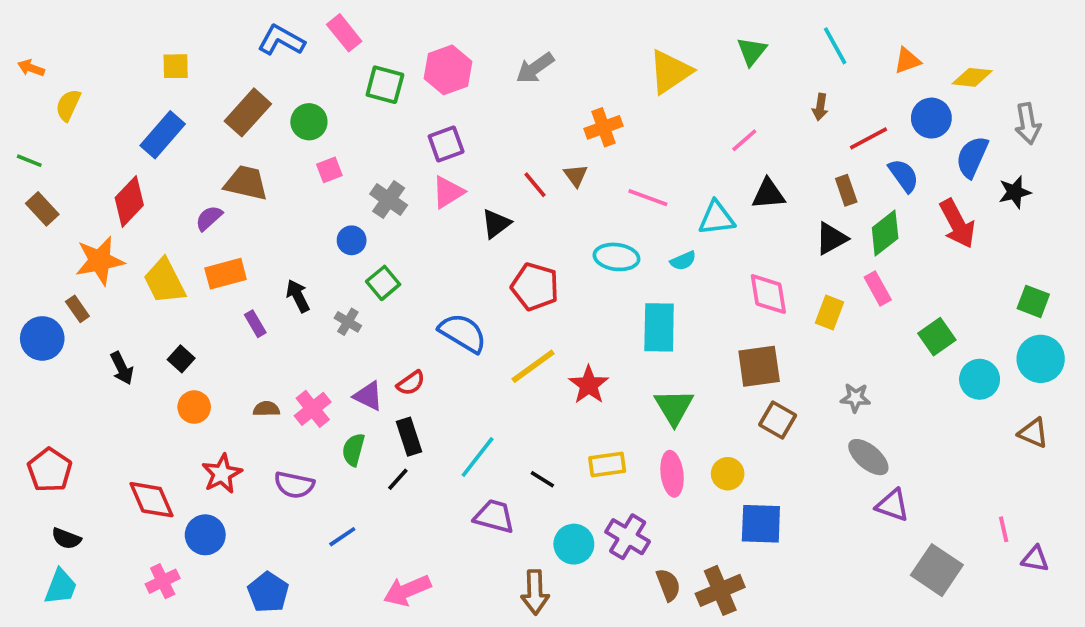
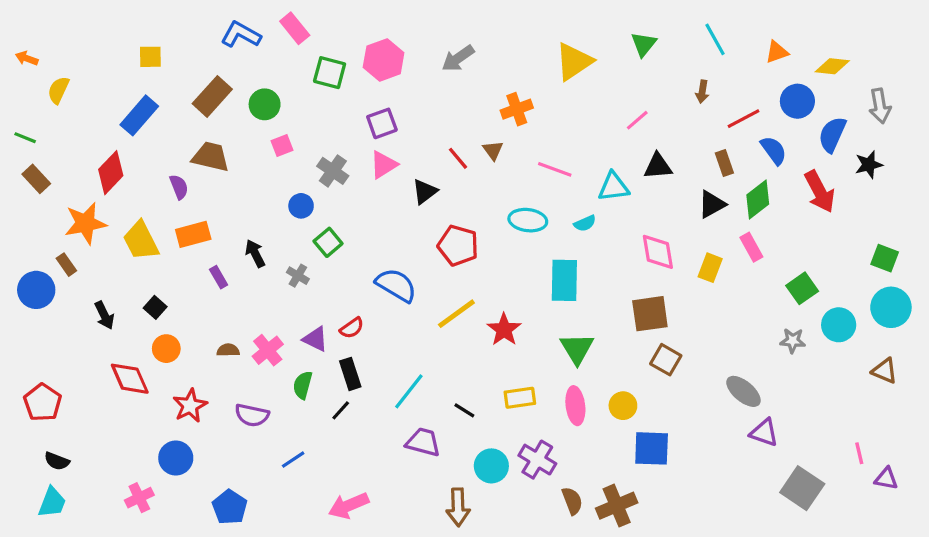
purple semicircle: (209, 218) -> (179, 187), turned 110
gray star: (855, 398) -> (793, 341), moved
red diamond: (152, 500) -> (130, 379), moved

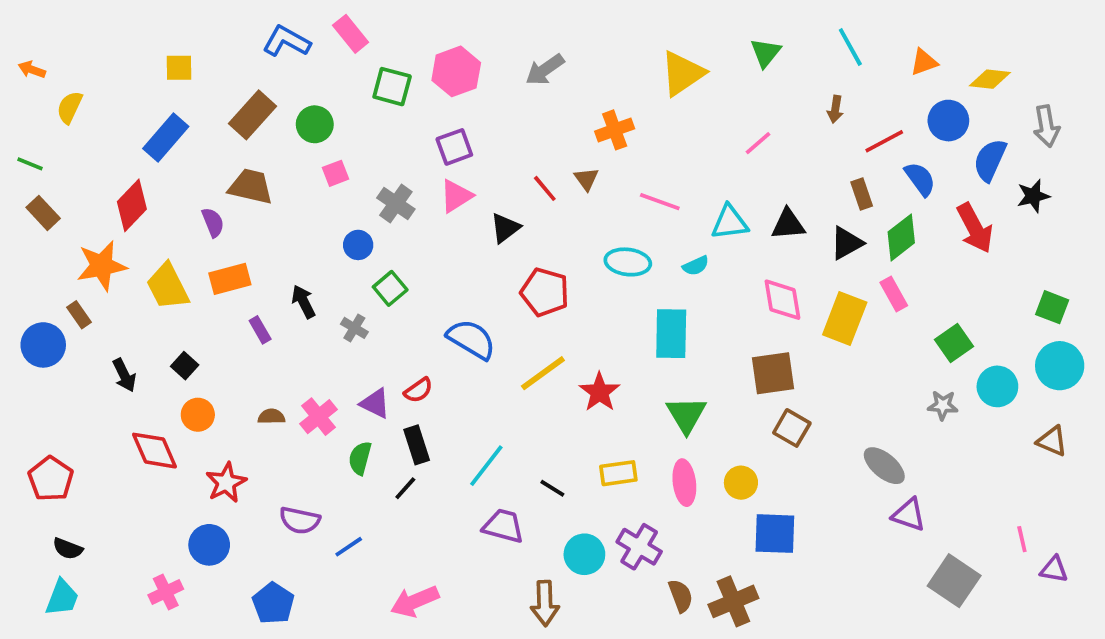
black triangle: (658, 166) -> (788, 224), moved
yellow rectangle: (710, 268) -> (845, 319), size x1.5
purple semicircle: (252, 415) -> (300, 520), moved

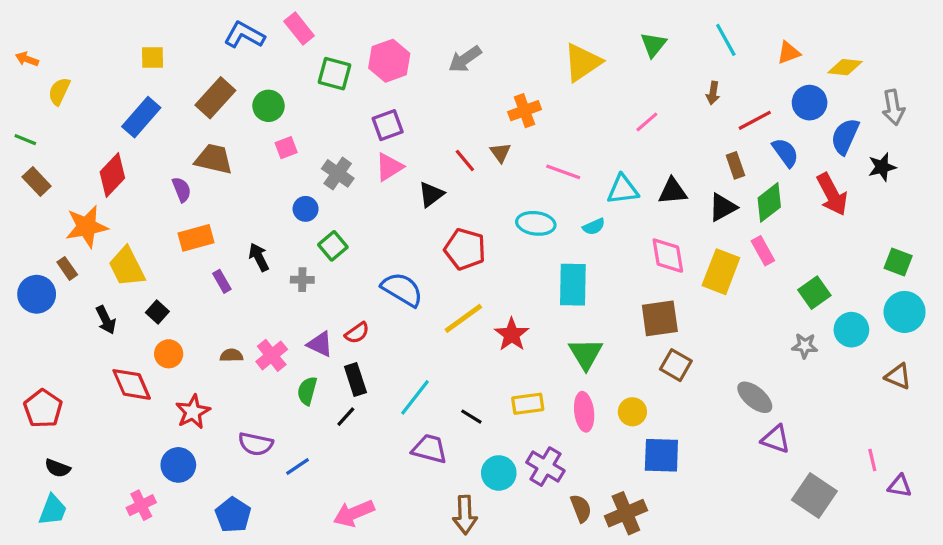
yellow trapezoid: (168, 286) -> (127, 267), moved
gray cross: (354, 328) -> (302, 280), turned -30

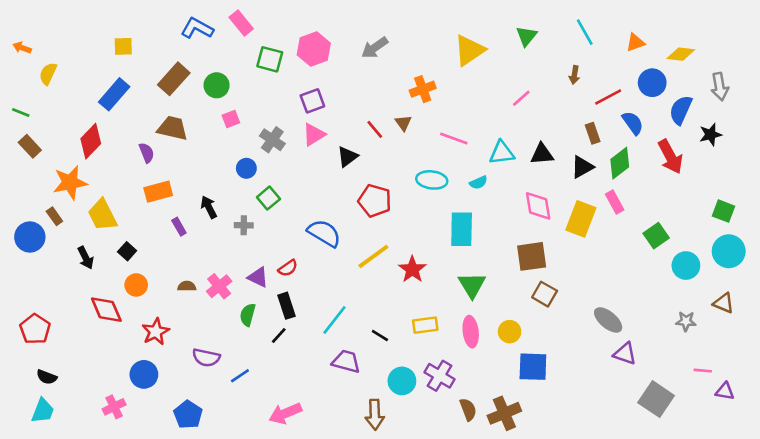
gray star: (805, 346) -> (686, 321), moved
pink line: (872, 460) -> (703, 371), turned -72

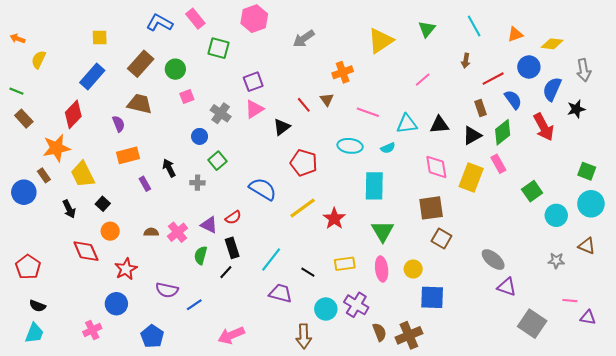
pink hexagon: (314, 49) -> (254, 19), moved

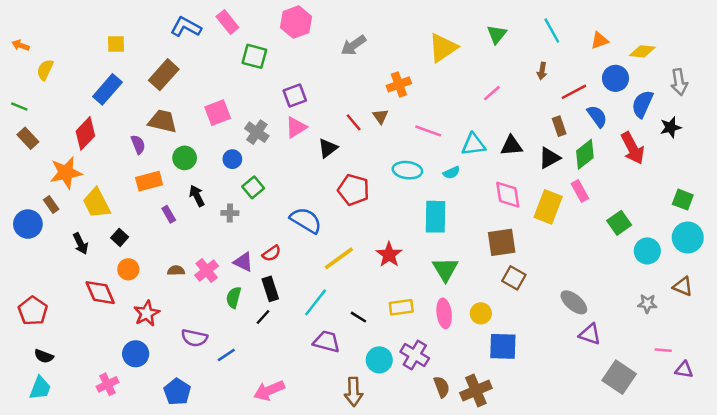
green circle: (175, 69) -> (185, 158), moved
pink square: (187, 96) -> (218, 113), size x1.5
yellow line: (303, 208) -> (339, 258), moved

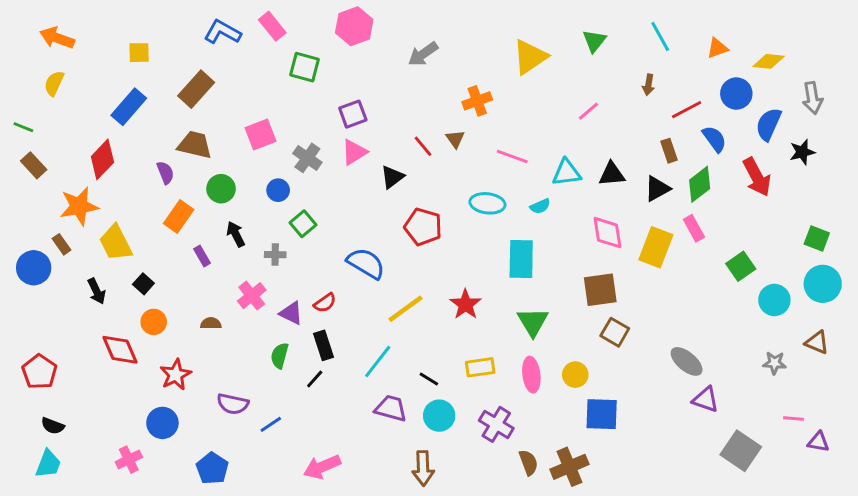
orange arrow: (21, 45) -> (57, 38), moved, size x1.6
orange rectangle: (149, 181) -> (179, 217), turned -40
pink cross: (207, 271) -> (252, 296), moved
cyan circle: (379, 360) -> (439, 416), moved

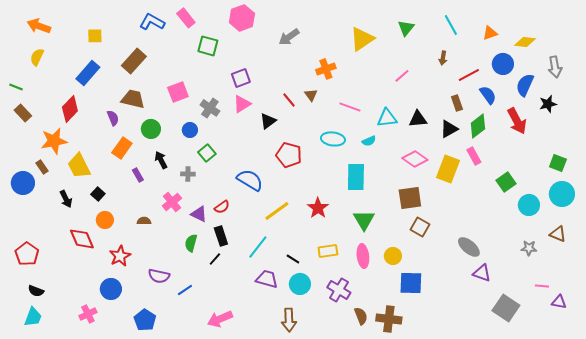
pink diamond: (608, 233) -> (415, 159), turned -45
brown cross: (569, 467) -> (389, 319), turned 30

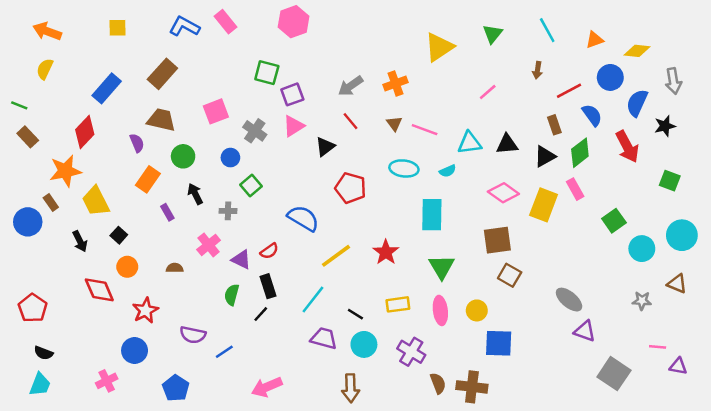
yellow square: (95, 36) -> (118, 28), moved
gray arrow: (289, 37) -> (351, 86), moved
green square: (208, 46) -> (267, 73), moved
brown triangle: (311, 95) -> (394, 124), moved
green square: (558, 163) -> (670, 181), moved

